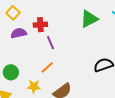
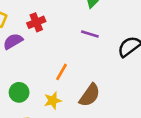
purple line: (50, 43) -> (90, 34), moved, turned -32

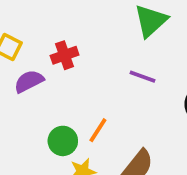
green circle: (19, 92) -> (63, 141), moved

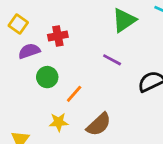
green circle: (63, 141) -> (47, 77), moved

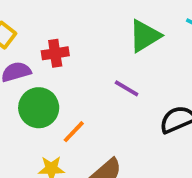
green circle: (47, 77) -> (39, 108), size x1.4

